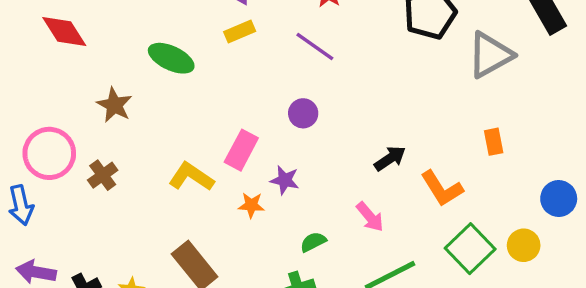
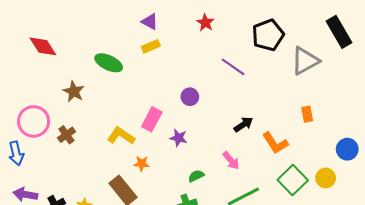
purple line: (315, 47) -> (233, 67), moved
orange star: (251, 205) -> (142, 164), moved

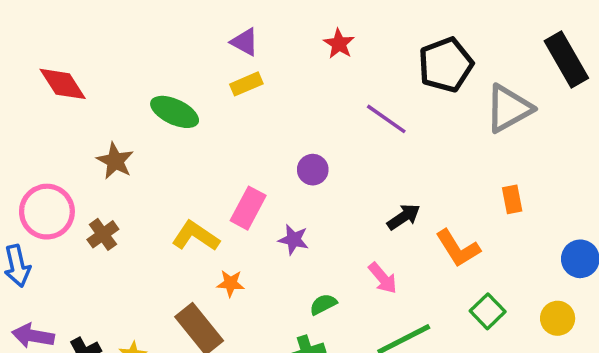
yellow circle: (326, 178) -> (558, 318), moved
green square: (293, 180) -> (488, 311), size x0.7

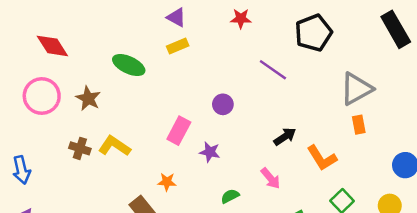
red star: (339, 44) -> (241, 19), turned -30
gray triangle: (509, 108) -> (356, 89), moved
pink circle: (47, 212) -> (42, 96), moved
brown cross: (103, 234) -> (80, 148), turned -36
yellow L-shape: (196, 236) -> (114, 146), moved

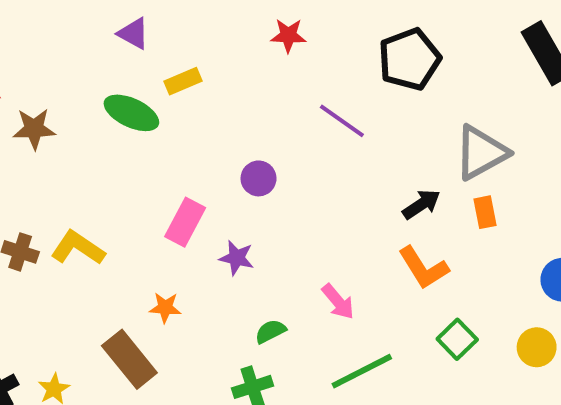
purple triangle: (176, 17) -> (133, 33), moved
green ellipse: (129, 65) -> (131, 113), moved
brown star: (88, 98) -> (34, 129), moved, turned -30
black arrow: (285, 137) -> (421, 204), moved

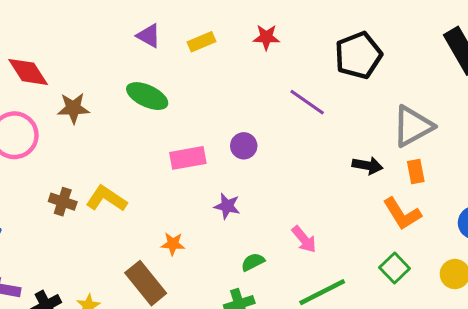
yellow rectangle: (183, 81) -> (201, 42), moved
black arrow: (421, 204) -> (367, 165), turned 44
pink rectangle: (185, 222) -> (188, 158), moved, turned 52
orange L-shape: (423, 268) -> (402, 214), moved

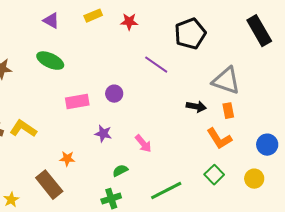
yellow rectangle: (201, 42) -> (93, 16), moved
gray triangle: (413, 126) -> (226, 81), turned 48
pink arrow: (304, 239) -> (143, 144), moved

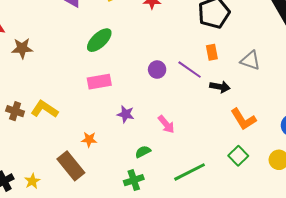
green ellipse: (50, 61) -> (99, 40), moved, turned -68
purple line: (156, 65) -> (190, 70), moved
gray triangle: (226, 81) -> (250, 60), size x0.7
purple circle: (114, 94) -> (157, 70), moved
orange rectangle: (228, 111) -> (212, 52), moved

